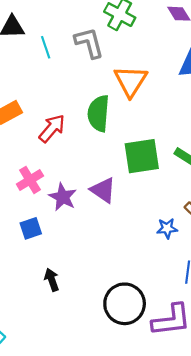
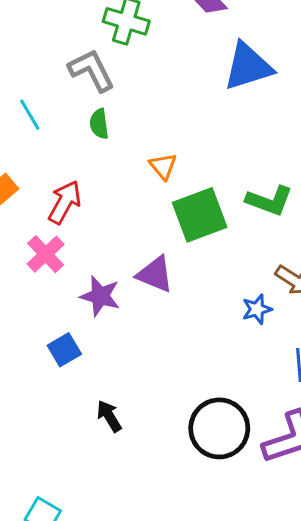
cyan line: (46, 47) -> (30, 115), moved
orange triangle: (131, 81) -> (163, 166), moved, size x0.6
green semicircle: (99, 113) -> (99, 124), moved, size x0.6
pink cross: (30, 180) -> (46, 254), moved

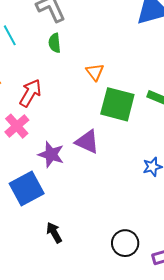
green square: (200, 215) -> (117, 104), turned 33
blue square: (64, 350) -> (27, 188), size x1.6
black circle: (219, 428) -> (125, 243), size x0.7

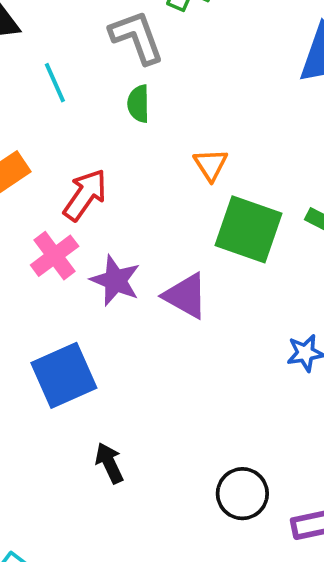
purple star: (51, 155) -> (115, 280), moved

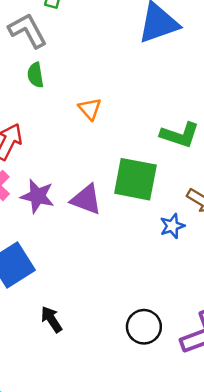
green square: (249, 229) -> (135, 179), moved

